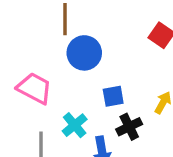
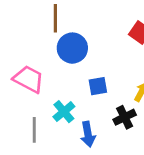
black cross: (129, 127) -> (125, 117), moved

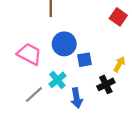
blue circle: (72, 48) -> (64, 44), moved
gray line: (34, 130) -> (34, 95), turned 48

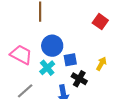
cyan cross: (57, 80) -> (47, 68), moved
black cross: (106, 84) -> (79, 79), moved, turned -35

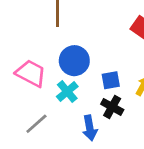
blue square: (70, 60) -> (111, 80), moved

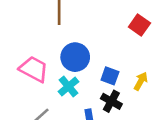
blue square: (111, 80) -> (110, 76), turned 30

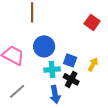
cyan cross: (68, 87) -> (52, 69), moved, turned 35

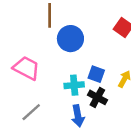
blue circle: (44, 46) -> (70, 39), moved

